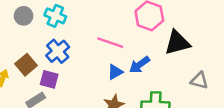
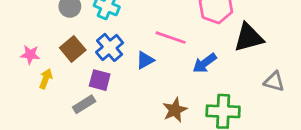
brown square: (26, 65) -> (73, 49), moved
blue triangle: (115, 72) -> (145, 60), moved

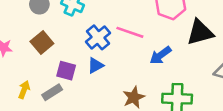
blue cross: (110, 47) -> (98, 37), moved
blue triangle: (145, 60) -> (95, 65), moved
yellow arrow: (46, 79) -> (24, 90), moved

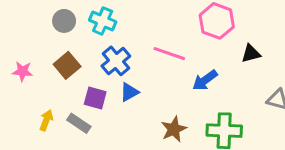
black triangle: (200, 32) -> (251, 54), size x0.6
blue cross: (98, 37) -> (116, 61), moved
gray rectangle: (52, 92) -> (79, 123), turned 66

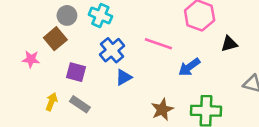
brown square: (67, 65) -> (55, 39), moved
purple square: (95, 98) -> (76, 72), moved

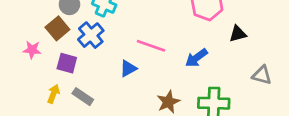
pink line: (158, 44) -> (151, 46), moved
blue cross: (112, 50) -> (91, 35), moved
purple square: (76, 72) -> (67, 63), moved

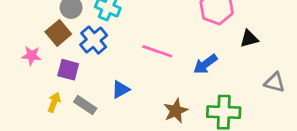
blue triangle: (128, 68) -> (121, 90), moved

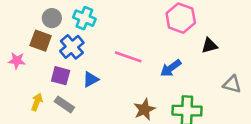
brown square: (58, 33) -> (41, 41), turned -30
purple square: (68, 70) -> (61, 76), moved
blue triangle: (121, 90) -> (91, 79), moved

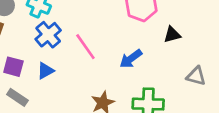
blue cross: (72, 47) -> (48, 35), moved
pink line: (128, 57) -> (85, 47), turned 36

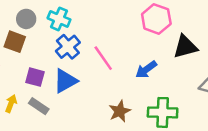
black triangle: (172, 35) -> (185, 47), size x1.5
blue triangle: (45, 71) -> (65, 81), size x1.5

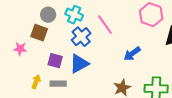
pink line: (103, 58) -> (105, 25), moved
blue arrow: (146, 69) -> (132, 54), moved
gray rectangle: (39, 106) -> (58, 84), turned -35

